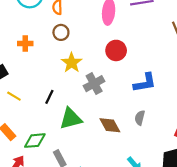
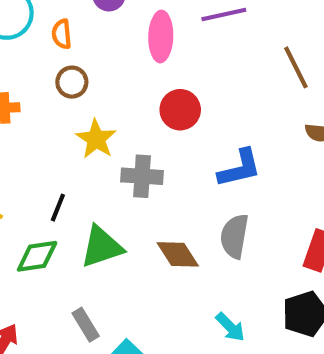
gray cross: (94, 84) -> (142, 176), turned 36
gray semicircle: (140, 118) -> (234, 236), size x1.5
green diamond: (35, 141) -> (37, 256), moved

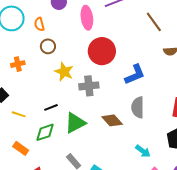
red circle: (180, 110) -> (102, 51), size x1.4
black line: (58, 208) -> (51, 107), turned 56

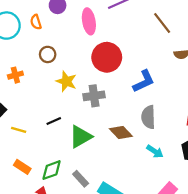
orange semicircle: (39, 24) -> (36, 22), moved
green diamond: (45, 132) -> (52, 170), moved
cyan arrow: (143, 151) -> (155, 151), moved

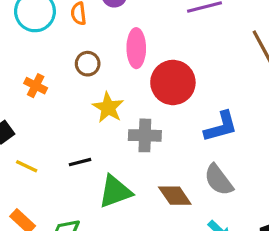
pink ellipse: (89, 21) -> (136, 48), moved
orange cross: (15, 75) -> (36, 86), turned 32
gray semicircle: (148, 117) -> (219, 180), turned -45

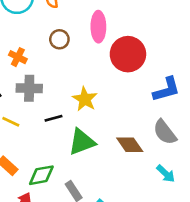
yellow star: (108, 108) -> (85, 99), moved
gray cross: (145, 135) -> (29, 88), moved

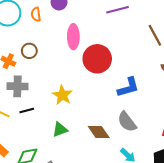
brown circle: (59, 39) -> (29, 51), moved
black line: (54, 118) -> (27, 110), moved
green triangle: (82, 142) -> (60, 130), size x0.7

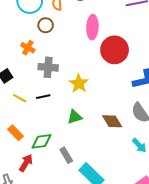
brown circle: (29, 51) -> (46, 25), moved
gray cross: (17, 86) -> (48, 67), moved

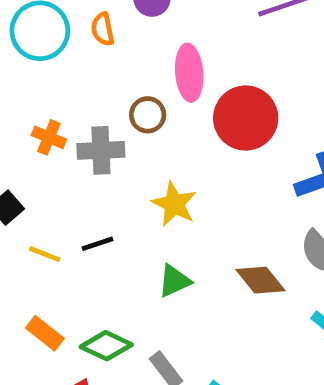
brown circle: (46, 25) -> (148, 115), moved
gray cross: (48, 67) -> (101, 150), moved
green diamond: (42, 141) -> (106, 346), turned 40

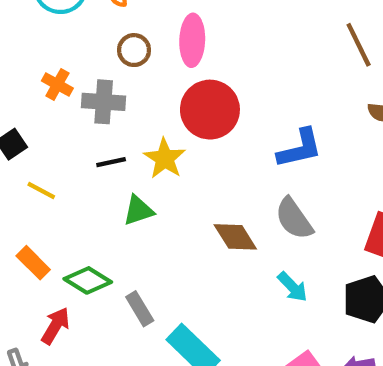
brown circle: (148, 115) -> (134, 50), moved
red circle: (246, 118) -> (210, 110), moved
black line: (98, 244) -> (111, 162), moved
green triangle: (174, 281) -> (138, 210), moved

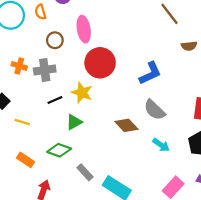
green diamond: (88, 280) -> (59, 150), moved

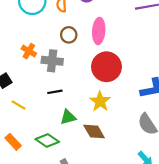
yellow star: (82, 93) -> (100, 101), moved
brown diamond: (126, 125) -> (94, 132), moved

